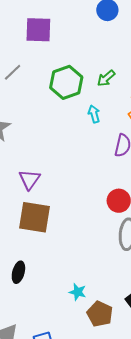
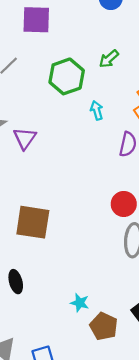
green arrow: (106, 78) -> (109, 59), moved
purple triangle: (29, 179) -> (25, 138), moved
black ellipse: (18, 272) -> (16, 282), turned -30

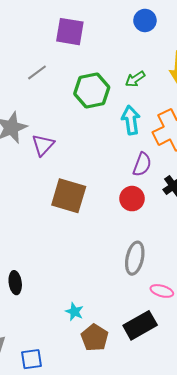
cyan arrow: (97, 110) -> (131, 120), moved, size x1.5
red circle: (124, 204) -> (132, 199), moved
brown square: (33, 222) -> (69, 196), moved

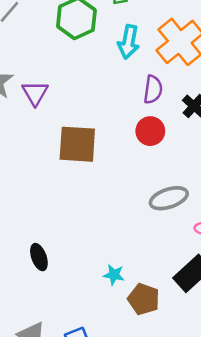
cyan arrow: (131, 120) -> (129, 42), turned -148
gray ellipse: (135, 258) -> (169, 198), turned 72

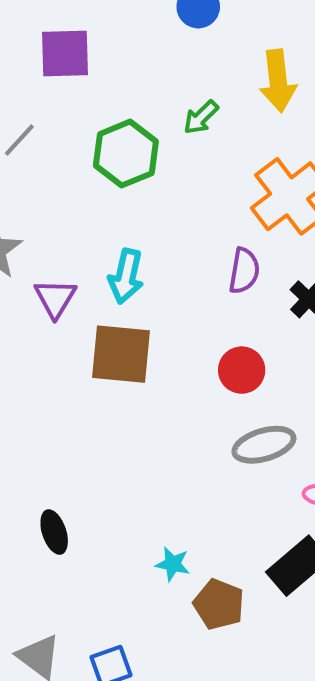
cyan arrow: (129, 42) -> (126, 276), moved
purple triangle: (35, 93) -> (55, 298), moved
red circle: (150, 131) -> (242, 370), moved

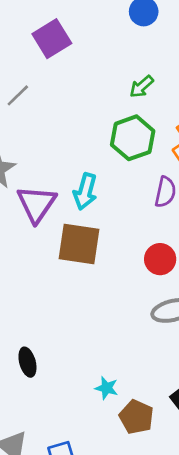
purple square: (65, 54) -> (52, 39), turned -33
green hexagon: (126, 154) -> (133, 138), moved
purple triangle: (55, 298) -> (36, 204), size x1.4

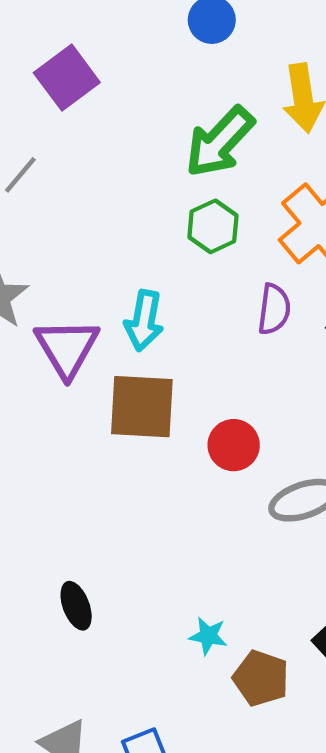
green arrow: (142, 87) -> (220, 142), size x1.8
green hexagon: (133, 138) -> (213, 226), size x0.7
red circle: (160, 259) -> (234, 445), moved

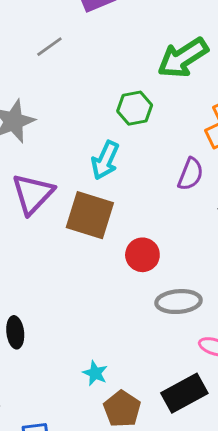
green hexagon: (213, 226) -> (135, 108), moved
purple triangle: (67, 348) -> (33, 194), moved

